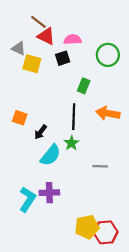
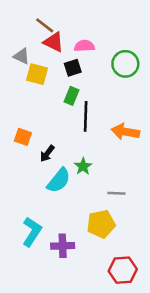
green rectangle: (84, 86) -> (72, 96), moved
black line: (74, 117) -> (86, 116), moved
purple cross: (49, 193) -> (63, 246), moved
yellow pentagon: (87, 227) -> (101, 224), moved

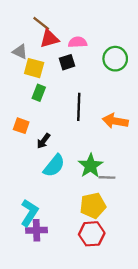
red triangle: (54, 42) -> (49, 39), turned -42
green rectangle: (72, 96) -> (39, 93), moved
green star: (83, 166) -> (91, 166), moved, size x1.5
purple cross: (63, 246) -> (36, 230), moved
red hexagon: (123, 270) -> (92, 234), moved

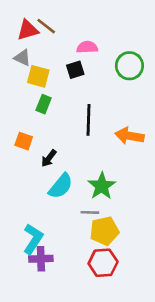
red triangle: (49, 39) -> (28, 30), moved
gray line: (107, 177) -> (90, 212), moved

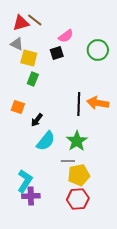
pink semicircle: (87, 47) -> (66, 36), turned 147
black line: (88, 120) -> (79, 104), moved

